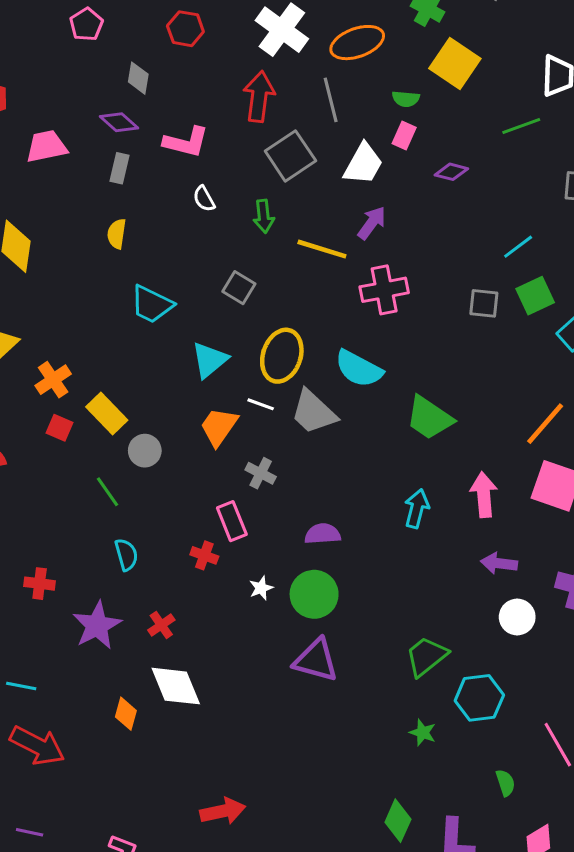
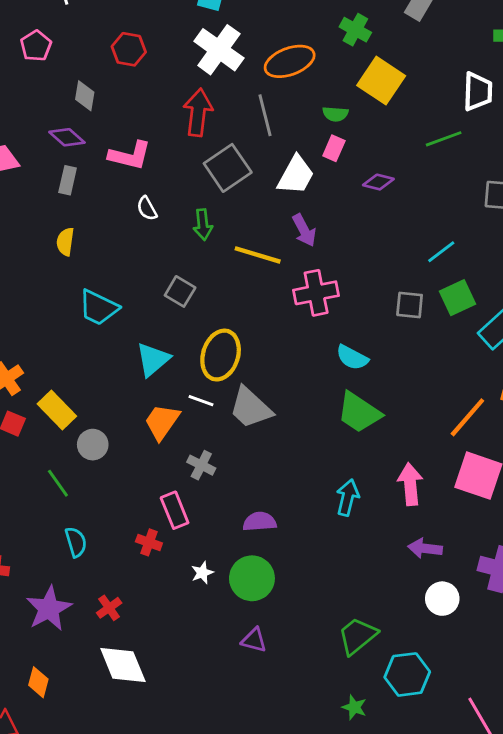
purple arrow: (372, 223) -> (304, 230), turned 116
cyan semicircle: (359, 369) -> (352, 357), moved, size x0.7
purple triangle: (316, 660) -> (254, 640), size x0.6
orange diamond: (126, 714) -> (38, 682), moved

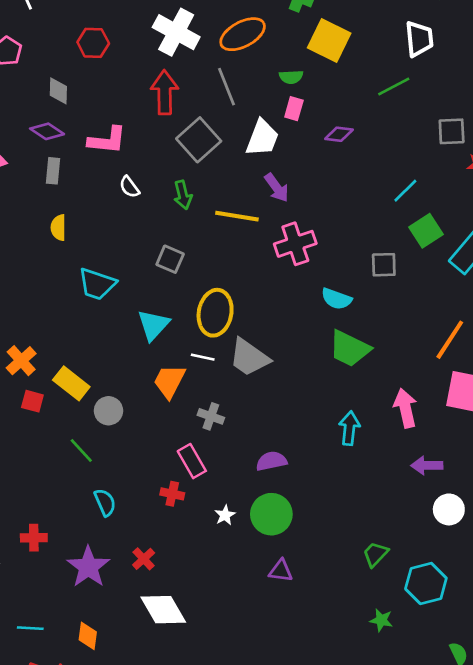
gray square: (410, 305) -> (384, 265), moved
green trapezoid: (357, 636) -> (375, 554), size x0.7

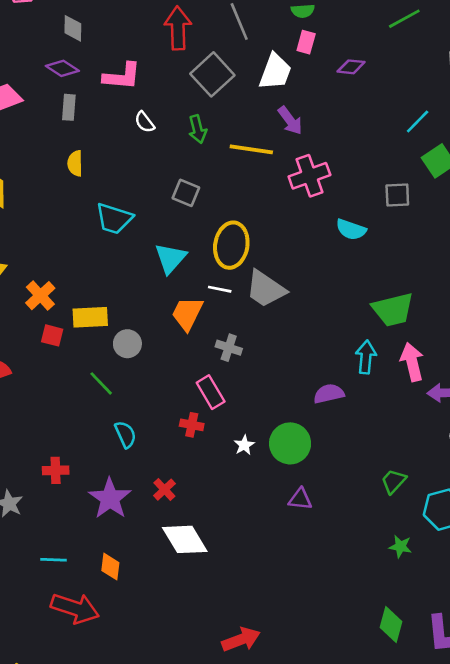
green trapezoid: (349, 349) -> (393, 309), moved, turned -39
yellow rectangle: (71, 383) -> (90, 317), turned -40
pink arrow: (405, 408) -> (412, 362), moved
purple semicircle: (271, 461) -> (329, 394), moved

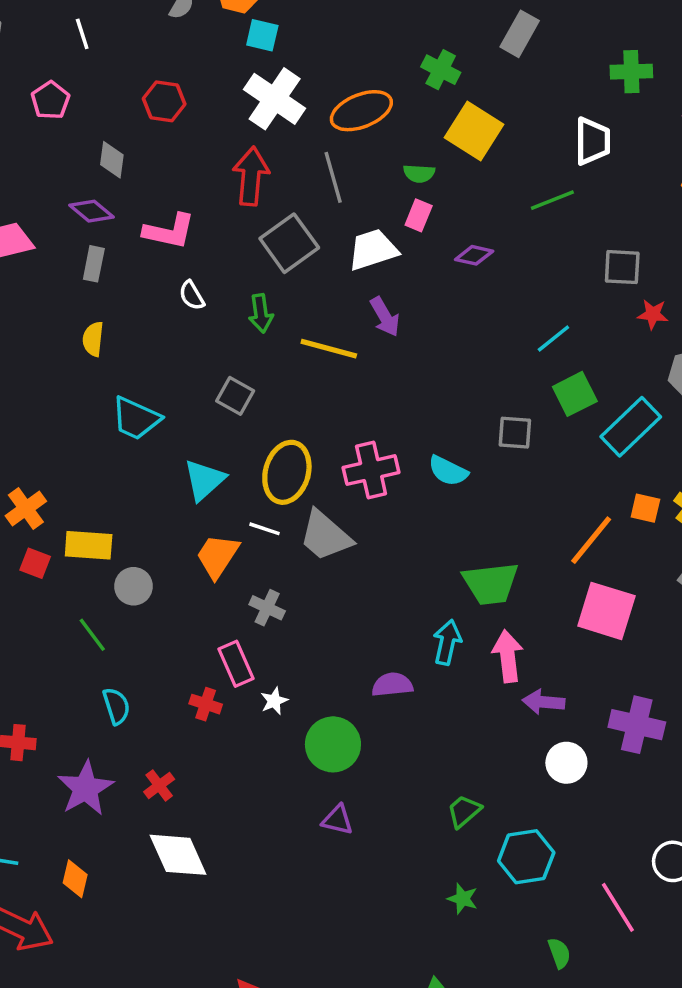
white trapezoid: (275, 72) -> (373, 250), turned -135
pink cross: (309, 176) -> (371, 470), moved
white star: (244, 445) -> (274, 701), moved

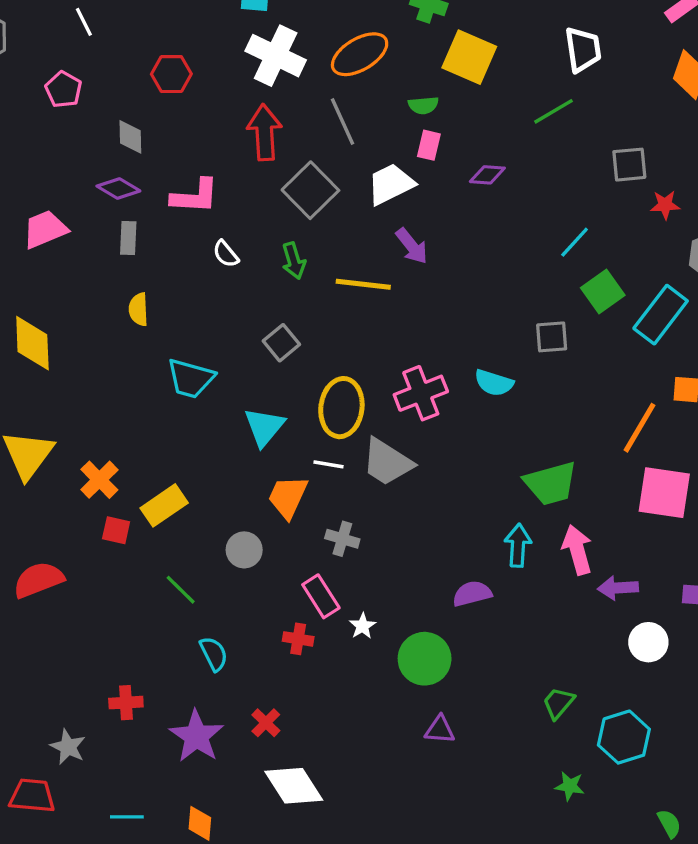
gray square: (235, 396) -> (281, 343), turned 30
yellow rectangle: (89, 545) -> (164, 505), turned -30
gray circle: (134, 586) -> (244, 550), moved

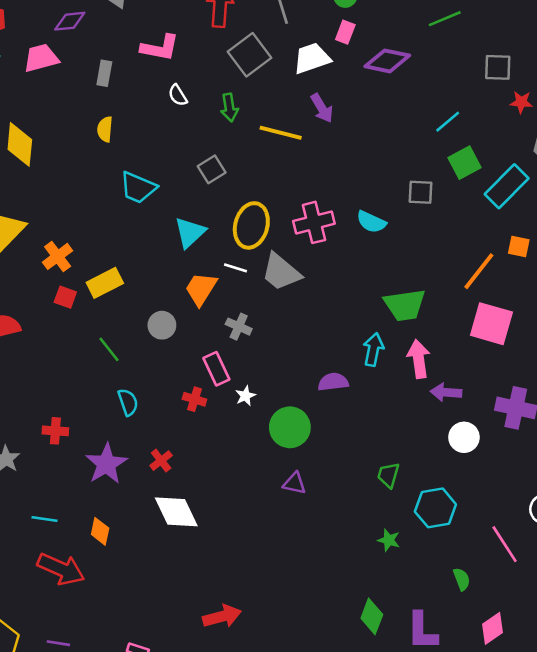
purple diamond: (487, 175) -> (387, 61), size x1.6
purple diamond: (118, 188) -> (70, 21), moved, turned -44
green trapezoid: (558, 703) -> (388, 475), turned -32

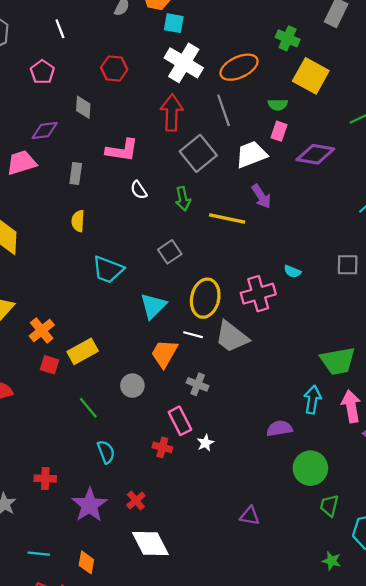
cyan semicircle: (371, 222) -> (292, 271), moved, size x0.7
green circle: (290, 427) -> (310, 468), moved

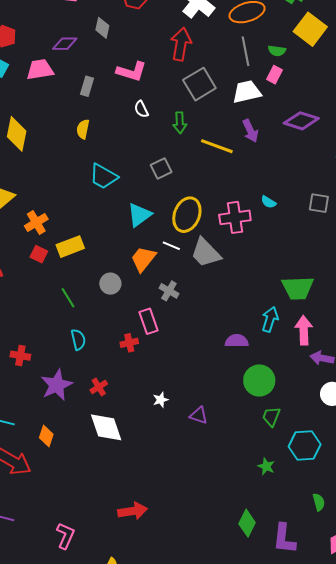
gray line: (224, 110) -> (246, 51), moved
purple diamond: (315, 154) -> (301, 121), moved
white star: (205, 443) -> (161, 400), moved
red cross: (162, 447) -> (129, 343), turned -36

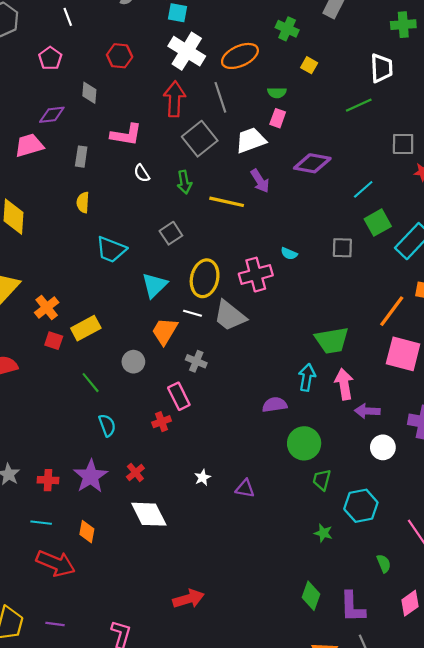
yellow square: (310, 29) -> (309, 65), size x0.5
gray line: (246, 51) -> (220, 97), moved
red cross: (20, 356) -> (48, 480), moved

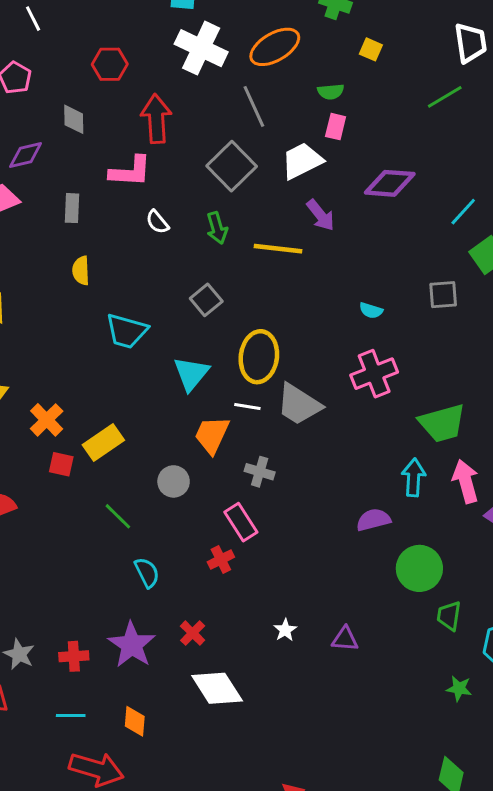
red arrow: (175, 99) -> (156, 119), moved
pink cross: (256, 275) -> (374, 374), moved

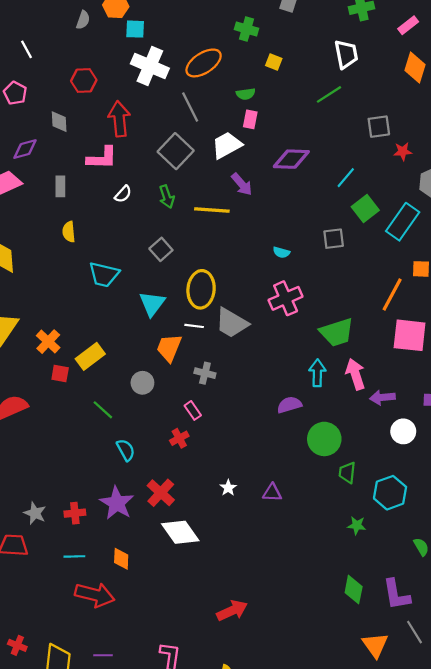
white semicircle: (157, 222) -> (123, 194), turned -96
pink rectangle: (241, 522) -> (193, 410), size x0.7
red cross: (193, 633) -> (161, 493), size x1.5

